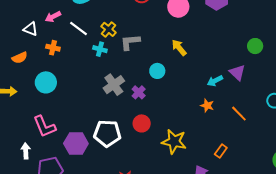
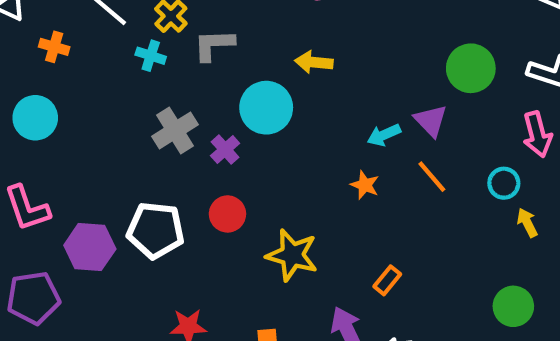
green circle: (255, 46) -> (471, 68), size x1.5
yellow arrow: (179, 48) -> (314, 62), turned -48
cyan circle: (157, 71) -> (266, 108), size x1.6
orange line: (239, 114) -> (432, 177), moved

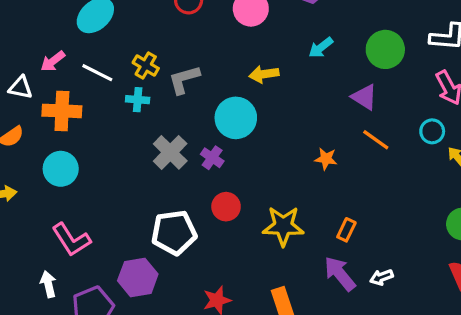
orange cross: (54, 47) -> (62, 111), size x1.6
cyan arrow: (384, 135) -> (321, 48), moved
purple hexagon: (90, 247) -> (138, 277), moved
orange rectangle: (387, 280) -> (346, 230), moved

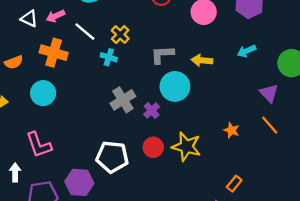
gray L-shape: (184, 80) -> (162, 55), moved
white triangle: (21, 87) -> (29, 19), moved
yellow star: (283, 226) -> (186, 147), moved

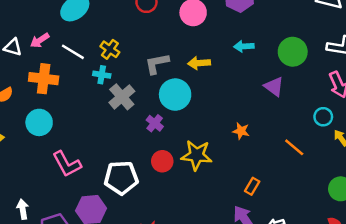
cyan arrow: (246, 51) -> (244, 46), turned 30
gray cross: (123, 100) -> (122, 97), moved
orange line: (270, 125) -> (294, 147), moved
pink L-shape: (39, 145) -> (67, 164), moved

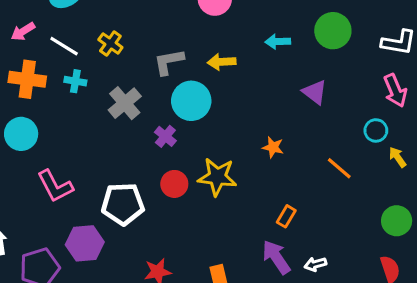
green circle: (293, 52) -> (333, 31), moved
cyan cross: (102, 75) -> (75, 81), moved

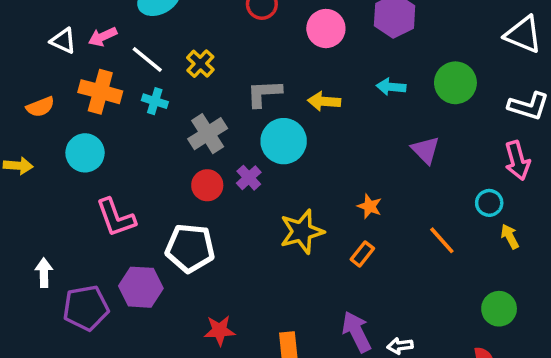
yellow star: (217, 177) -> (302, 232), turned -30
red circle: (174, 184) -> (207, 185), moved
orange rectangle: (286, 216) -> (362, 254), moved

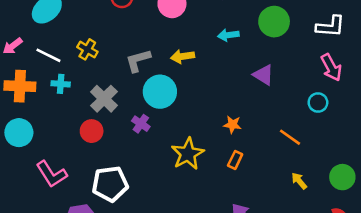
red circle: (207, 185) -> (92, 131), moved
yellow arrow: (510, 237) -> (299, 181), moved

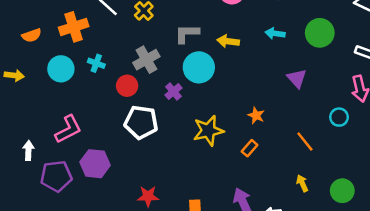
cyan cross: (61, 84) -> (96, 63), moved
orange cross: (20, 86) -> (74, 27), turned -36
pink L-shape: (52, 174) -> (68, 129), moved, turned -100
white pentagon: (110, 184) -> (141, 122), moved

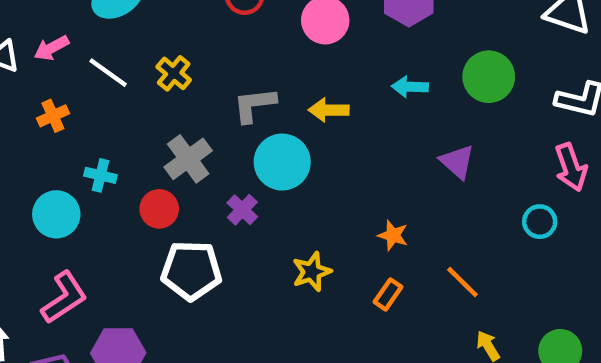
orange cross: (74, 27) -> (53, 116), size x0.6
cyan circle: (61, 69) -> (56, 214), moved
yellow star: (208, 131) -> (312, 272), size x0.7
orange line: (305, 141) -> (462, 282), moved

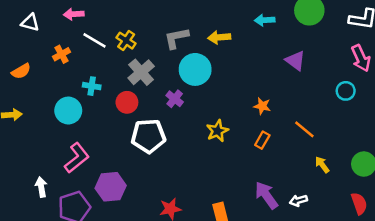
pink arrow: (51, 48) -> (74, 14), moved, turned 30
white line: (108, 73) -> (95, 40), moved
yellow cross: (174, 73) -> (126, 41), moved

